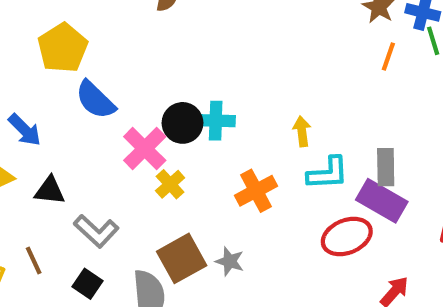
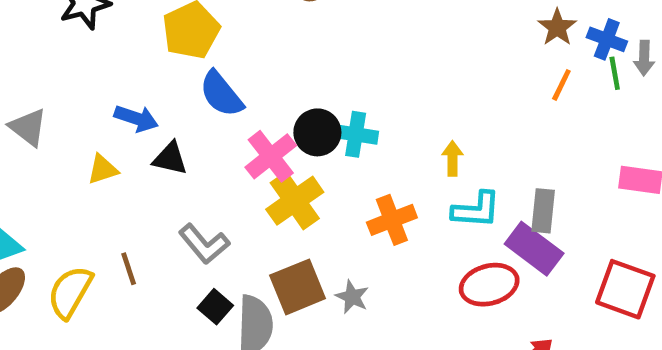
blue arrow: (25, 130) -> (136, 118), turned -33
yellow cross: (170, 184) -> (295, 201), size x1.6
black triangle: (50, 191) -> (170, 158), moved
black square: (87, 284) -> (215, 307), moved

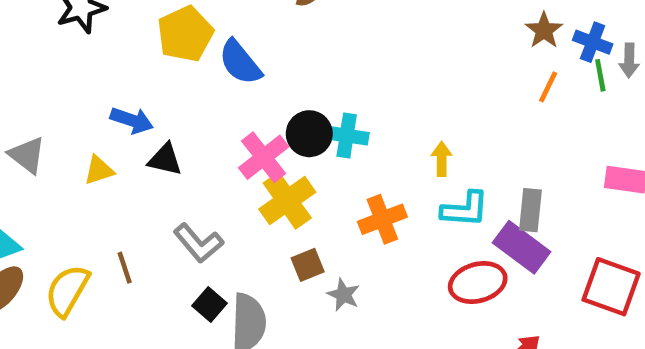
blue semicircle: (221, 94) -> (240, 62), moved
gray triangle: (28, 127) -> (27, 155), moved
brown square: (298, 287) -> (308, 265), moved, size x0.6

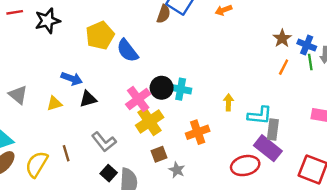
black triangle: (165, 159) -> (88, 99), turned -30
cyan L-shape: (465, 209) -> (260, 115), moved

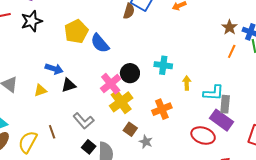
cyan cross: (181, 89) -> (163, 65), moved
brown square: (159, 154) -> (130, 129), turned -32
red ellipse: (245, 166) -> (203, 136), turned 35

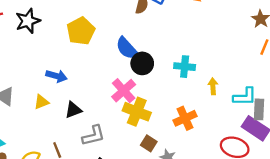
blue semicircle: (100, 43) -> (127, 48), moved
black circle: (130, 73) -> (142, 63), moved
black triangle: (69, 85) -> (73, 110), moved
yellow cross: (121, 102) -> (137, 112), turned -30
gray L-shape: (83, 121) -> (93, 136), turned -60

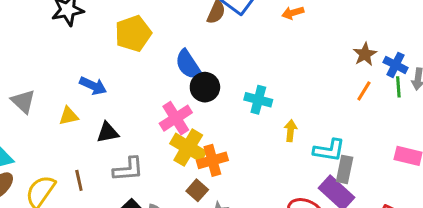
orange cross: (185, 118) -> (212, 160), moved

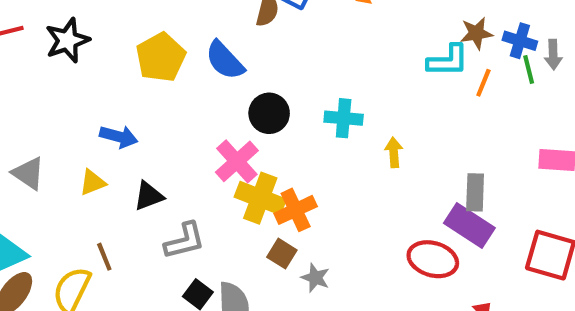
brown star: (365, 54) -> (476, 33), turned 30
blue semicircle: (188, 65) -> (225, 60), moved
cyan L-shape: (329, 150) -> (448, 61), moved
brown line: (79, 180) -> (104, 257), moved

